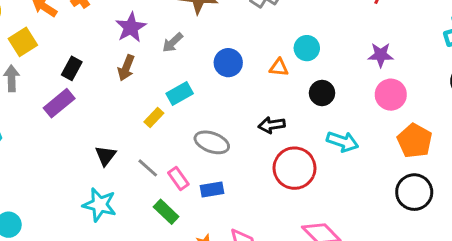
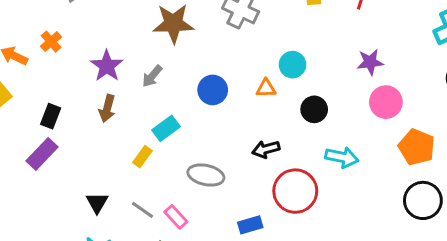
blue rectangle: (212, 189) -> (250, 225), moved

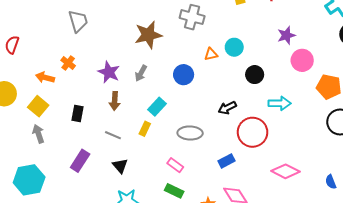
orange triangle: (266, 88) -> (211, 54), moved
purple rectangle: (42, 154) -> (80, 161), moved
gray line: (143, 210) -> (113, 135), moved

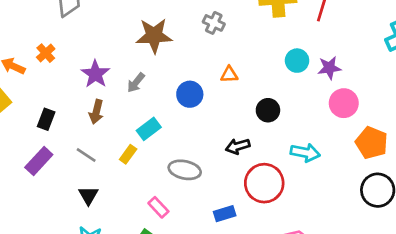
gray cross: (192, 17) -> (214, 23), size x0.7
cyan circle: (234, 47) -> (297, 61), moved
black circle: (255, 75) -> (268, 110), moved
purple rectangle: (80, 161) -> (39, 161), moved

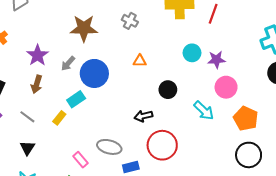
blue circle: (190, 94) -> (94, 73), moved, size x1.4
cyan arrow: (305, 153) -> (204, 111), moved, turned 30
gray ellipse: (185, 170) -> (109, 147), moved

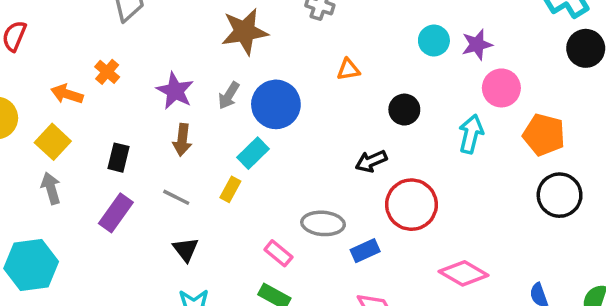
cyan arrow: (204, 111) -> (471, 134), turned -110

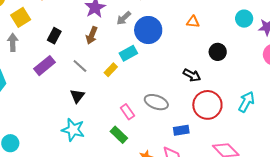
cyan arrow: (471, 134) -> (246, 102), moved
black arrow: (371, 161) -> (192, 75), turned -144
blue rectangle: (365, 251) -> (181, 130), moved

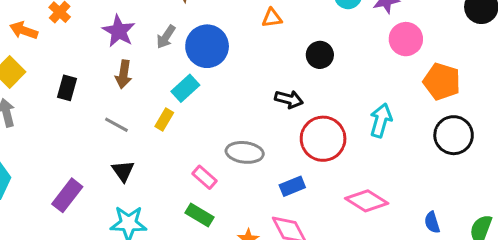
purple rectangle: (45, 66) -> (67, 195), moved

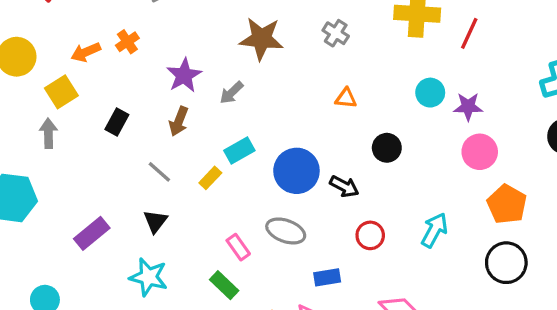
orange arrow: (24, 30) -> (86, 52), turned -56
blue circle: (207, 46) -> (296, 171), moved
red circle: (323, 139) -> (370, 235), size x0.6

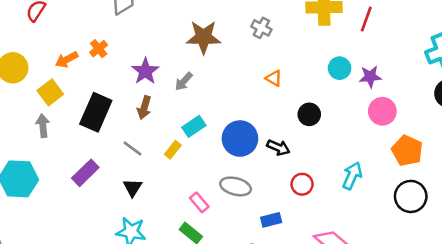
orange triangle: (346, 98) -> (274, 78), turned 30
black rectangle: (117, 122) -> (96, 112), size x1.8
purple rectangle: (92, 233) -> (85, 173), moved

